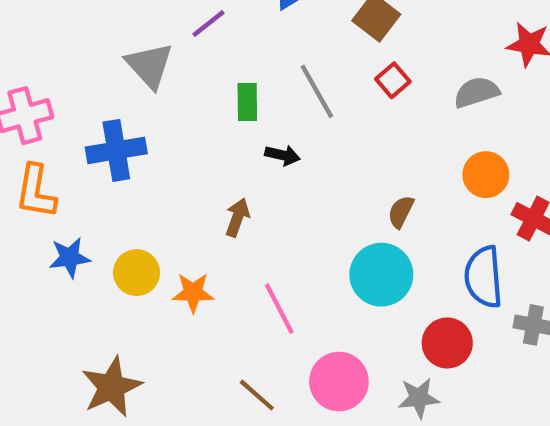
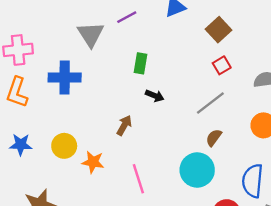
gray line: (317, 91) -> (210, 103), moved, turned 72
blue star: (70, 258) -> (21, 145), moved

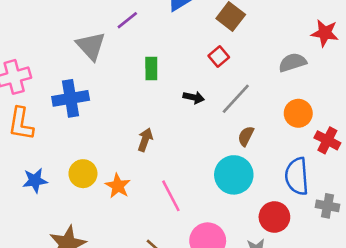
red square: (222, 65) -> (219, 57), moved
black arrow: (155, 96) -> (194, 97), moved
orange star: (93, 162) -> (118, 186), turned 30

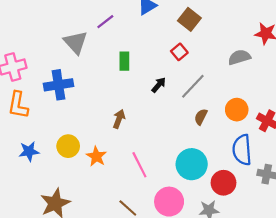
black arrow: (194, 97) -> (159, 85), turned -63
orange circle: (298, 113) -> (237, 110), moved
cyan circle: (234, 175) -> (192, 164), moved

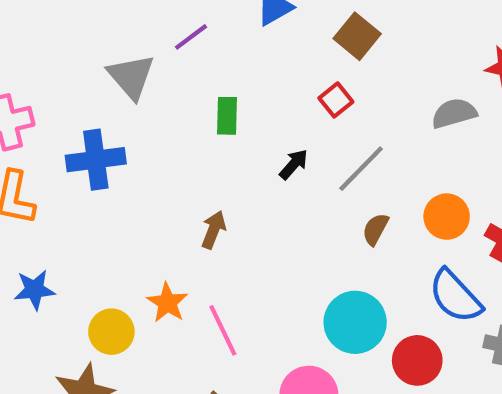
yellow circle: (68, 146) -> (111, 332), moved
blue semicircle: (242, 150) -> (455, 296), turned -40
pink line: (139, 165) -> (223, 330), moved

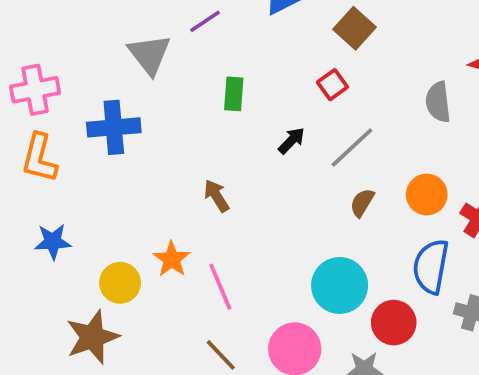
gray semicircle: (454, 113) -> (438, 102), turned -84
brown arrow: (214, 230) -> (217, 196), turned -56
blue semicircle: (455, 296) -> (431, 267), turned 50

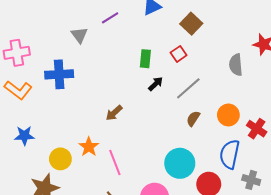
gray triangle: (149, 54) -> (79, 35), size x0.7
green rectangle: (234, 94) -> (145, 59), moved
orange L-shape: (39, 158) -> (18, 90), turned -68
brown arrow: (217, 196) -> (114, 113), turned -102

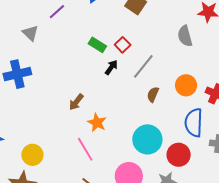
red square: (179, 54) -> (123, 45), moved
green rectangle: (145, 59) -> (97, 45), turned -54
orange star: (89, 147) -> (97, 123), moved

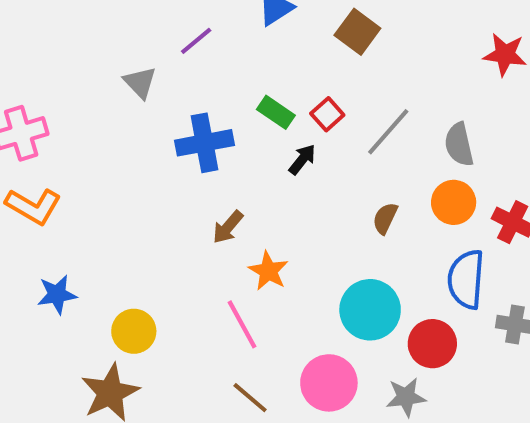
gray semicircle: (185, 36) -> (459, 144), moved
gray line: (143, 66) -> (388, 132), moved
blue cross: (17, 74) -> (205, 143), moved

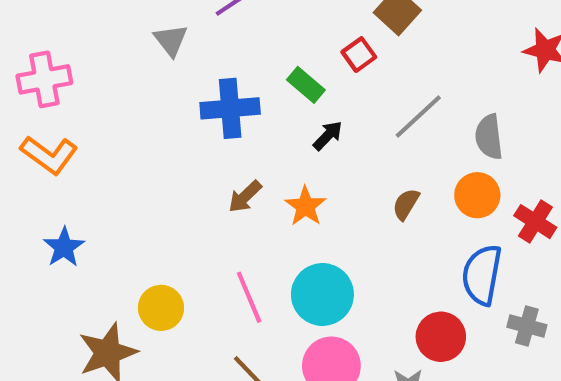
red square: (327, 114) -> (359, 55), moved
orange star: (268, 271) -> (305, 206), moved
blue star: (57, 294) -> (64, 247), turned -30
cyan circle: (370, 310) -> (322, 294), moved
yellow circle: (134, 331) -> (161, 308), moved

